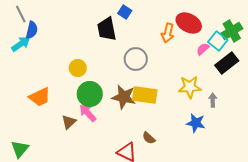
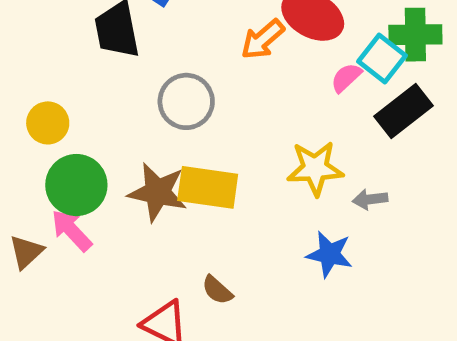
green cross: (232, 31) -> (415, 35), turned 30
orange arrow: (168, 33) -> (263, 39), turned 36
gray arrow: (213, 100) -> (370, 199), turned -96

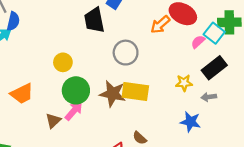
black rectangle: (403, 111) -> (214, 68), moved
yellow star: (315, 168) -> (184, 83), size x0.7
pink arrow: (72, 230) -> (74, 111), turned 84

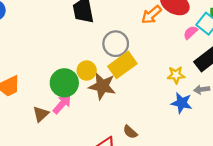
yellow circle: (63, 62) -> (87, 70), moved
yellow rectangle: (135, 91) -> (122, 65), moved, turned -44
blue star: (190, 122) -> (182, 103), moved

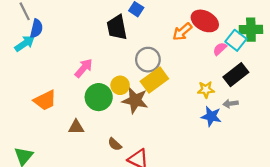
pink arrow: (62, 104) -> (84, 68), moved
brown triangle: (41, 114) -> (76, 127), turned 42
brown semicircle: (130, 132) -> (115, 144), moved

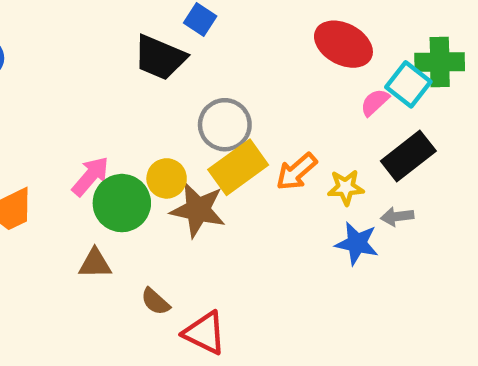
black trapezoid: (117, 27) -> (160, 58), turned -56
orange arrow: (182, 32) -> (296, 172), moved
pink arrow: (84, 68) -> (90, 176), moved
brown triangle: (76, 127) -> (95, 263), moved

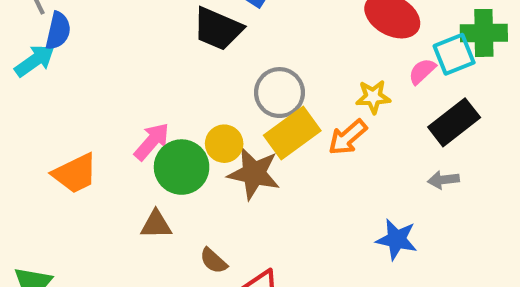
cyan square: (408, 84) -> (454, 54), turned 30
yellow star: (346, 187) -> (373, 97), moved
blue star: (357, 243) -> (397, 239), moved

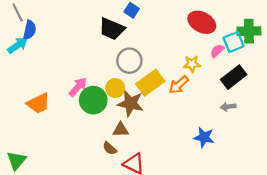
gray circle: (279, 93) -> (129, 61), moved
brown triangle: (156, 225) -> (121, 130), moved

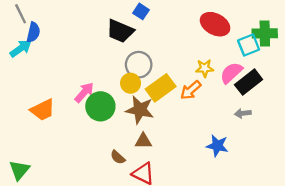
pink semicircle: (217, 51) -> (231, 73), moved, size x1.5
yellow circle: (115, 88) -> (131, 83), moved
brown triangle: (121, 130) -> (143, 141), moved

